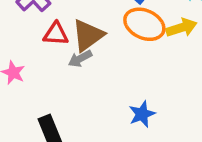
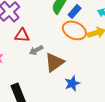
brown triangle: (88, 35) -> (54, 62), moved

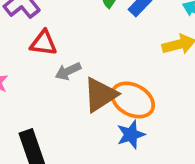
orange ellipse: (74, 30) -> (133, 100), moved

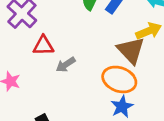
brown triangle: (100, 95) -> (131, 50), moved, turned -32

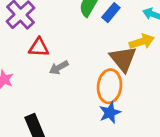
orange ellipse: (119, 79) -> (109, 86), turned 72

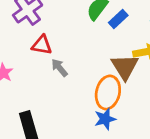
gray arrow: (59, 68) -> (59, 68), turned 72

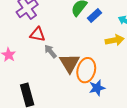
brown triangle: (125, 67) -> (70, 63), moved
blue star: (105, 119) -> (97, 88), moved

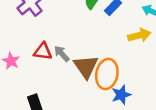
red triangle: (37, 34) -> (43, 52), moved

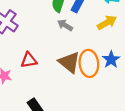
gray arrow: (62, 54) -> (65, 25), moved
blue star: (121, 95) -> (111, 60), moved

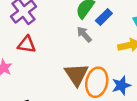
red triangle: (29, 60) -> (27, 44), moved

